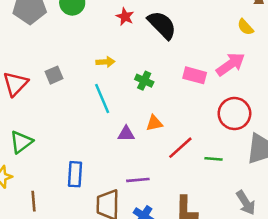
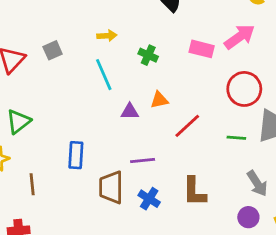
green line: (213, 159) -> (236, 138), moved

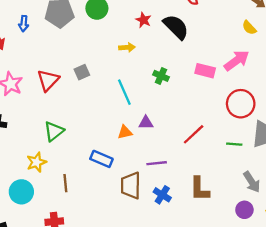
yellow arrow: (107, 36) -> (127, 47), moved
orange triangle: (159, 100) -> (125, 132), moved
blue rectangle: (76, 155) -> (101, 159), turned -70

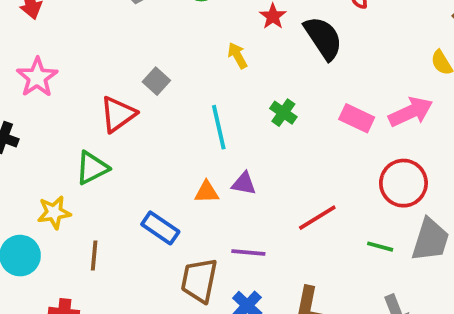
yellow arrow: (127, 47) -> (237, 55), turned -126
gray square: (82, 72) -> (156, 81), turned -35
red triangle: (48, 80) -> (118, 114), moved

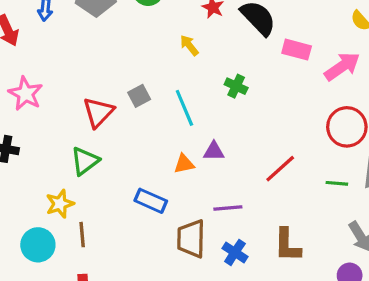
gray square: (156, 81) -> (139, 96), moved, turned 30
pink rectangle: (357, 118) -> (297, 50), moved
brown line: (94, 256) -> (82, 235), moved

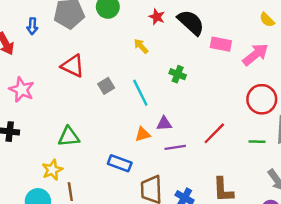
red triangle: (98, 112) -> (73, 66), moved, turned -45
green triangle: (85, 161) -> (69, 137), turned 35
purple line: (228, 208) -> (175, 147), moved

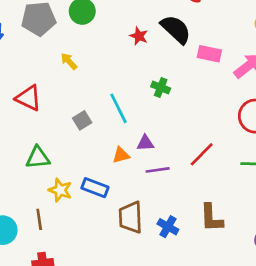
red star: (157, 17) -> (139, 36), moved
yellow arrow: (141, 46) -> (69, 61), moved
red triangle: (73, 66) -> (29, 98), moved
gray square: (106, 86) -> (82, 120), moved
yellow star: (52, 170) -> (60, 190), moved, turned -30

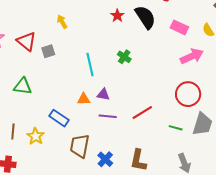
pink rectangle: (209, 54) -> (179, 27), moved
gray square: (82, 120) -> (48, 51), moved
yellow star: (60, 190) -> (36, 136), moved

